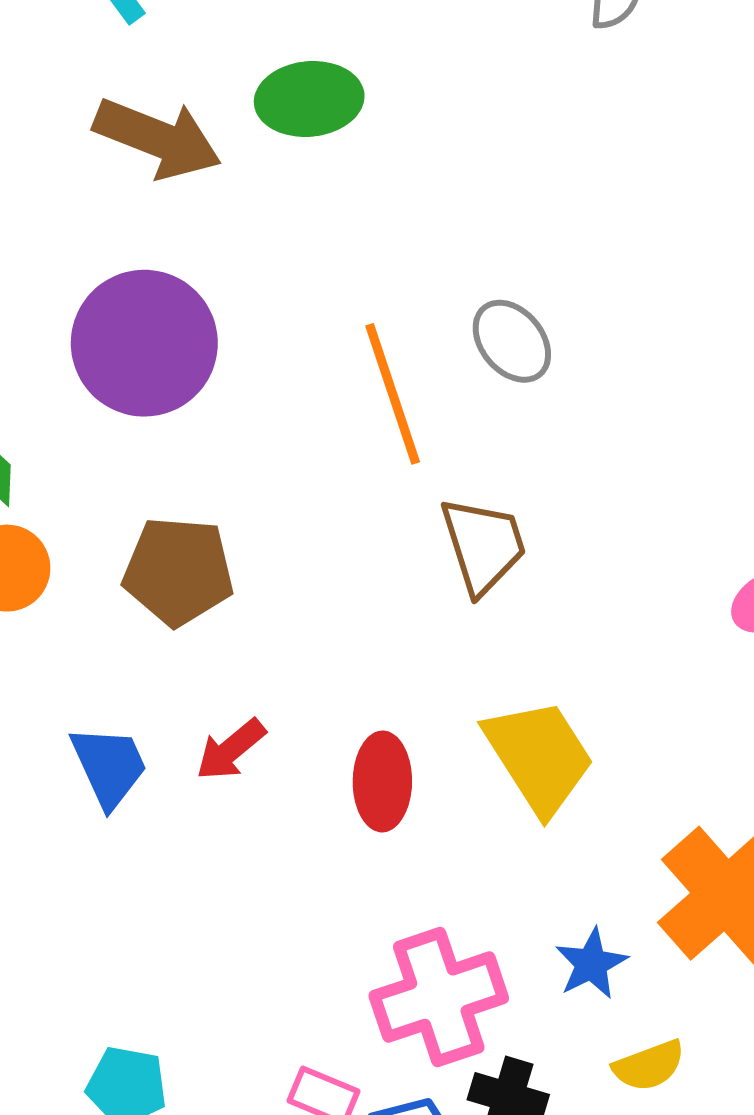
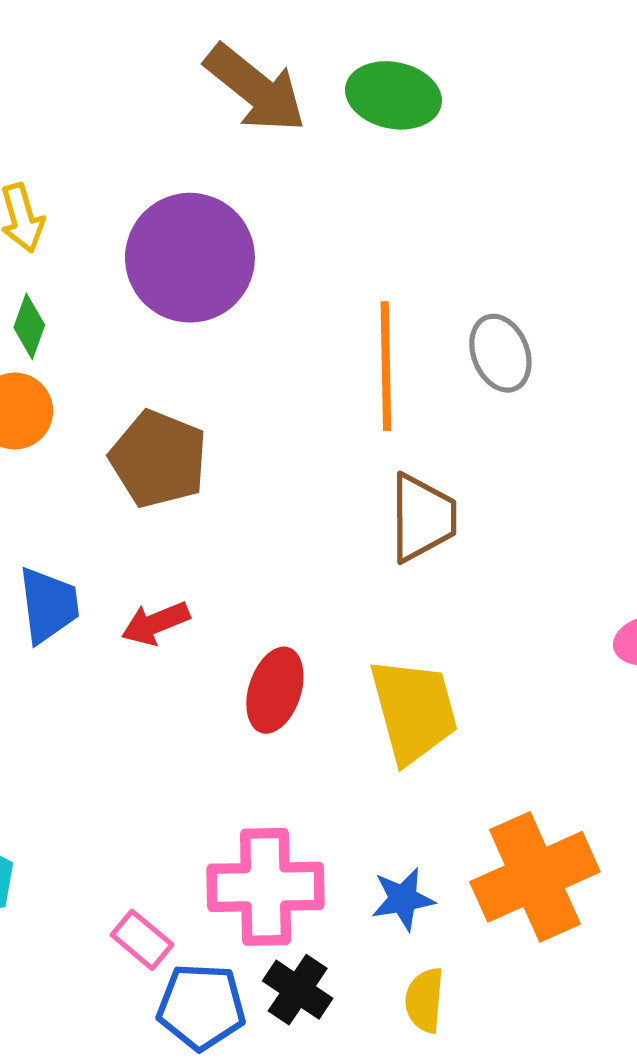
yellow semicircle: (649, 1066) -> (425, 1000), turned 98

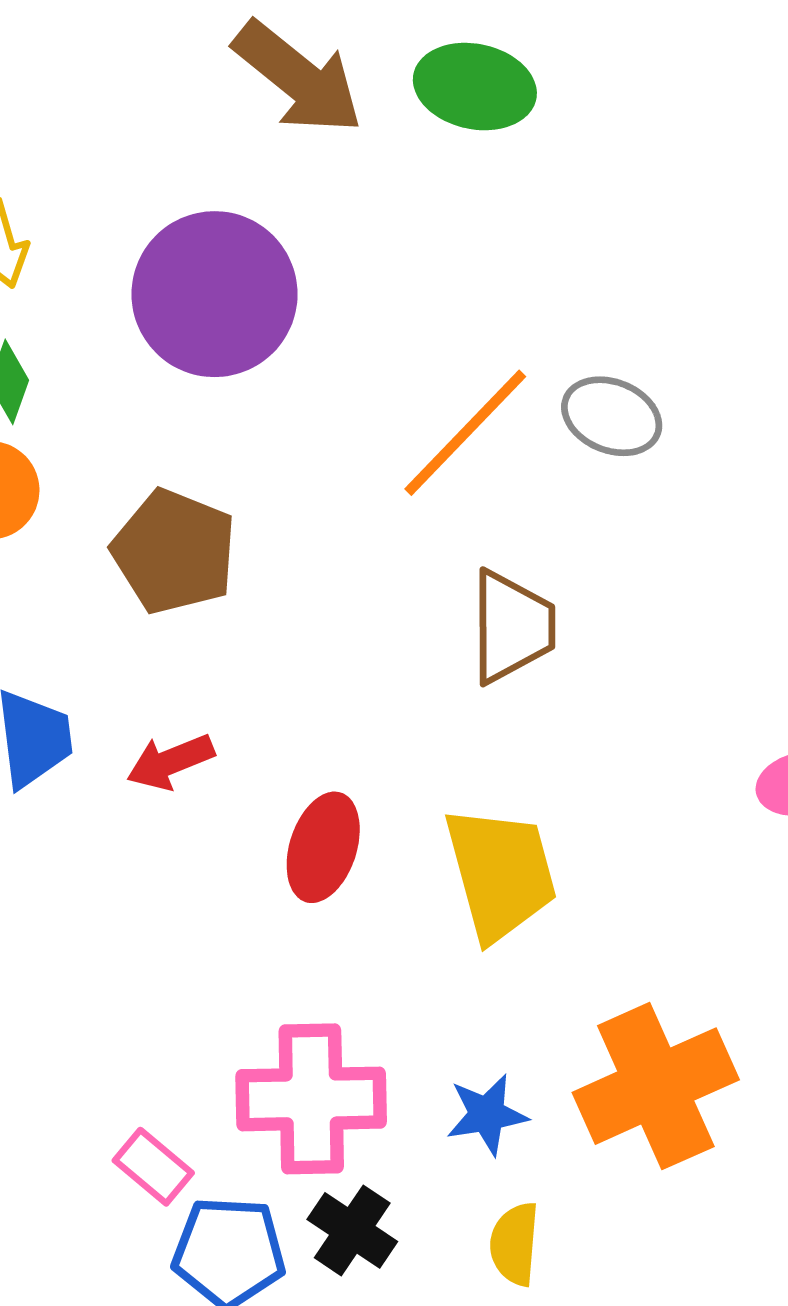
gray ellipse: (500, 353) -> (612, 416), turned -46
orange line: (386, 366) -> (465, 433), turned 45

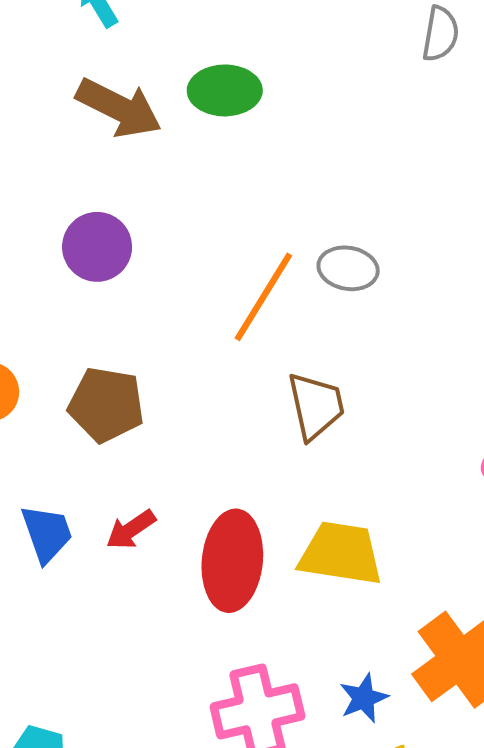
purple circle: (215, 294) -> (97, 247), size x0.7
red ellipse: (323, 847) -> (232, 561), size x1.5
yellow trapezoid: (501, 873) -> (341, 553), turned -54

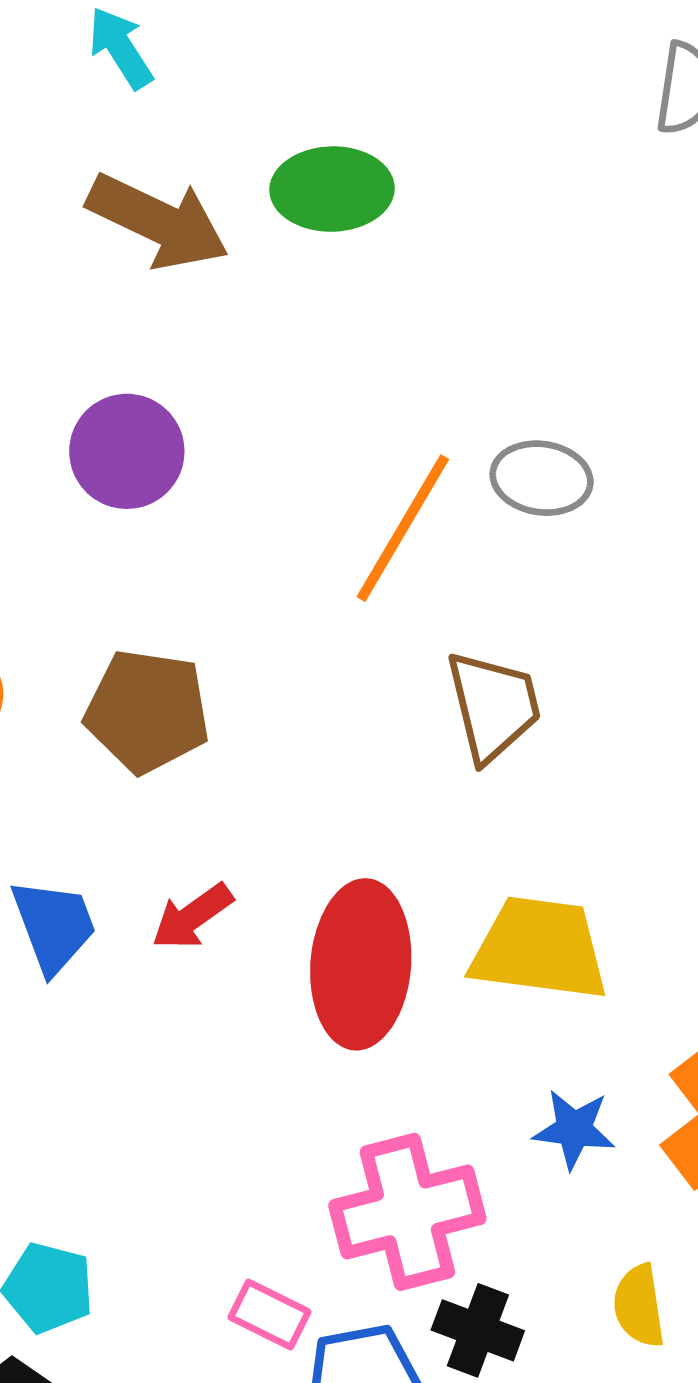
blue star: (364, 698) -> (574, 1129), moved, turned 30

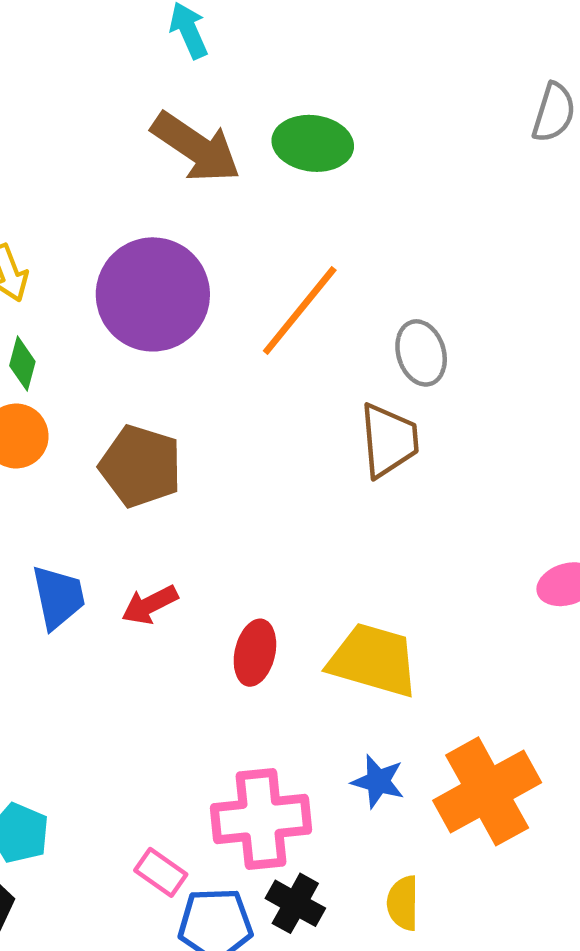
purple circle: (127, 451) -> (153, 294), size x1.5
gray ellipse: (542, 478) -> (421, 353), turned 56
orange line: (403, 528) -> (300, 311), moved
brown trapezoid: (493, 706) -> (389, 440), moved
red ellipse: (361, 964) -> (255, 653), size x0.6

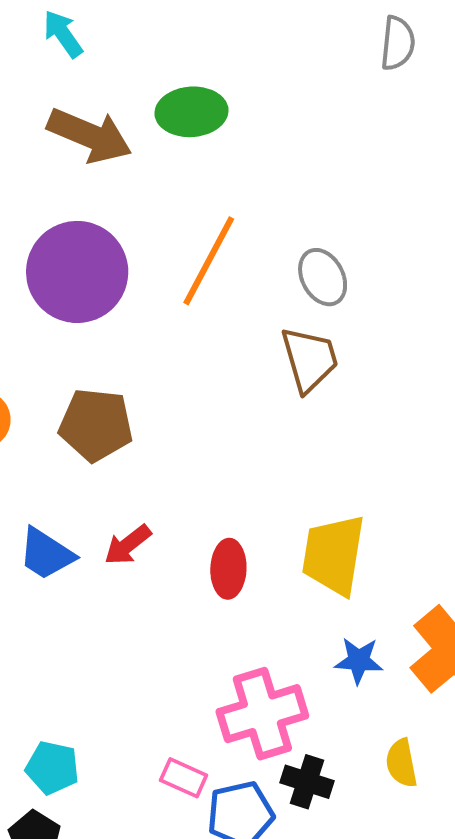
blue trapezoid: (58, 597) -> (46, 554), turned 146
yellow trapezoid: (373, 660) -> (334, 555), turned -86

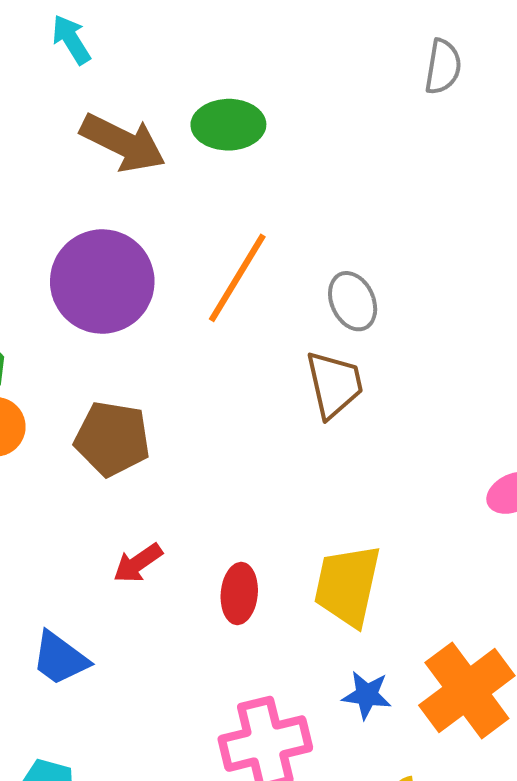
cyan arrow: (63, 34) -> (71, 40), moved
blue trapezoid: (46, 554) -> (60, 658), moved

